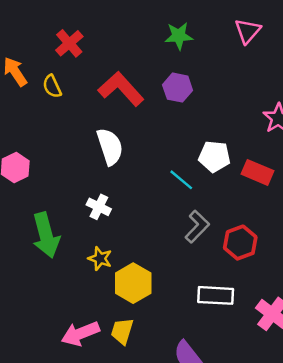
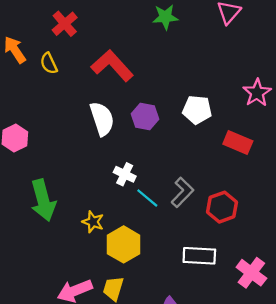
purple hexagon: (178, 88) -> (145, 117), moved
white pentagon: (214, 156) -> (197, 110), moved
cyan line: (181, 180) -> (147, 198), moved
white cross: (99, 207) -> (125, 174), moved

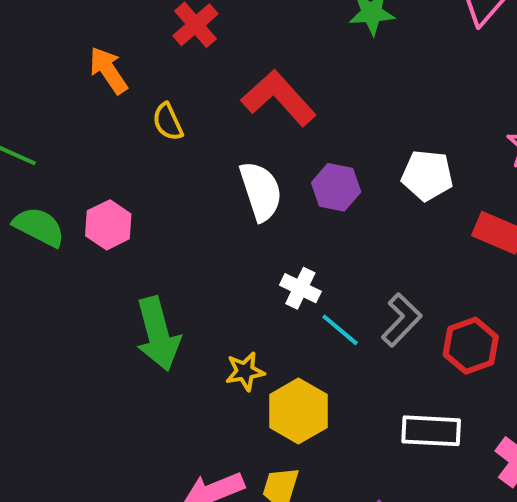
yellow semicircle: (49, 63) -> (168, 122), moved
yellow star: (93, 222) -> (245, 371), turned -30

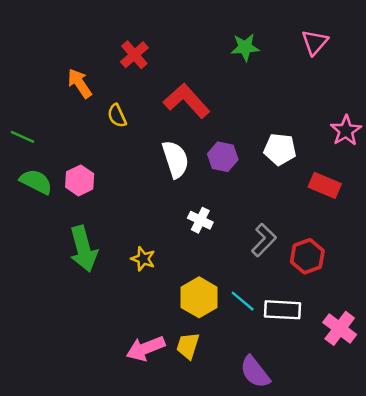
cyan line: (340, 330) -> (243, 301), moved
green arrow: (158, 334) -> (83, 249), moved
yellow star: (245, 371) -> (143, 259), moved, turned 30

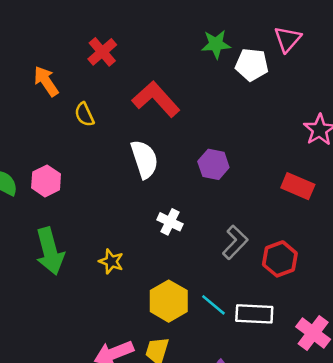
white pentagon: (280, 149) -> (252, 65), moved
purple hexagon: (223, 157) -> (213, 164), moved

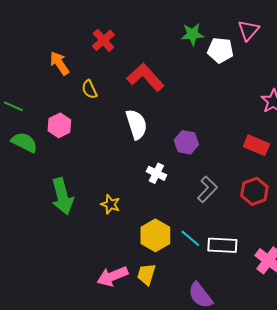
purple hexagon: (213, 164) -> (186, 142), moved
pink hexagon: (46, 181) -> (59, 125), moved
red hexagon: (280, 259) -> (254, 191), moved

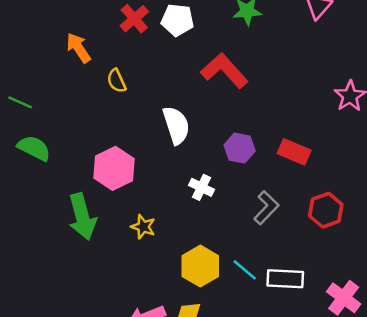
white pentagon: (220, 50) -> (177, 20), moved
red L-shape: (145, 77) -> (224, 71), moved
pink hexagon: (59, 125) -> (114, 168), moved, size x1.4
red rectangle: (256, 145) -> (294, 152), moved

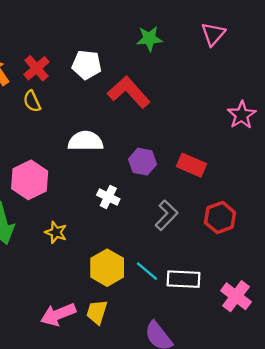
red cross: (134, 19) -> (36, 68), moved
white pentagon: (177, 20) -> (87, 65), moved
white semicircle: (176, 125) -> (86, 141), turned -72

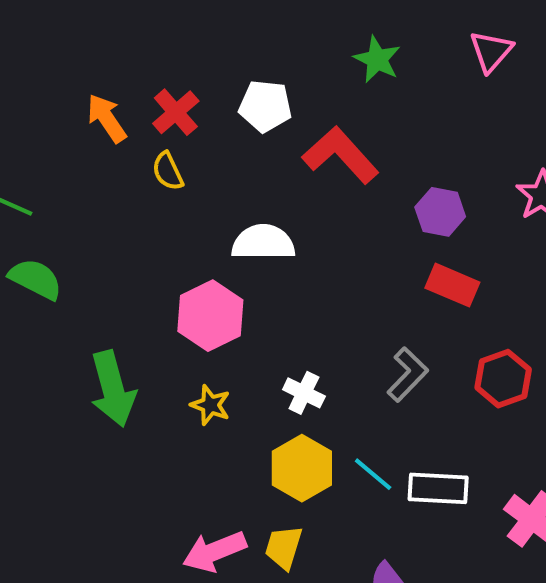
green star: (149, 39) -> (377, 59), turned 30
purple hexagon: (143, 162) -> (440, 212), moved
pink hexagon: (30, 180) -> (210, 316), moved
white cross: (108, 197) -> (304, 393), moved

